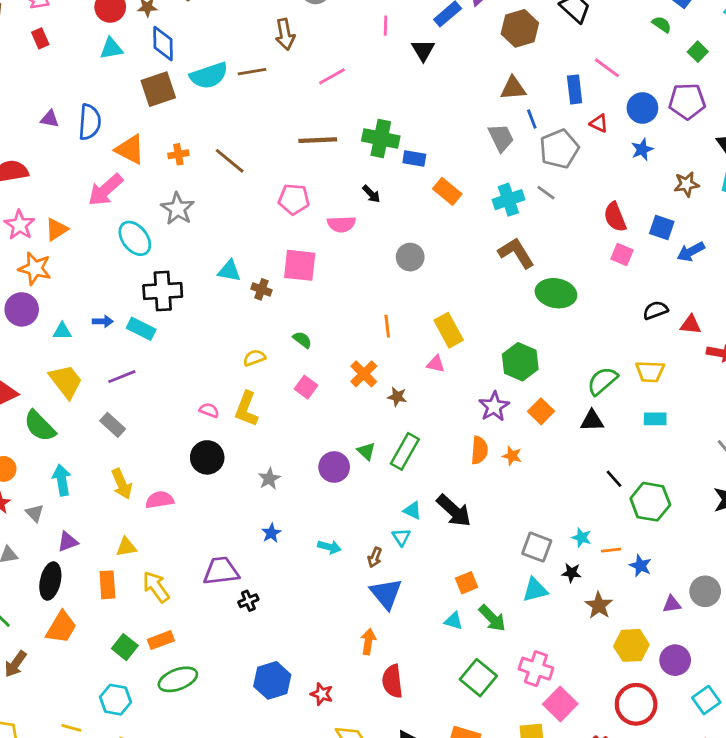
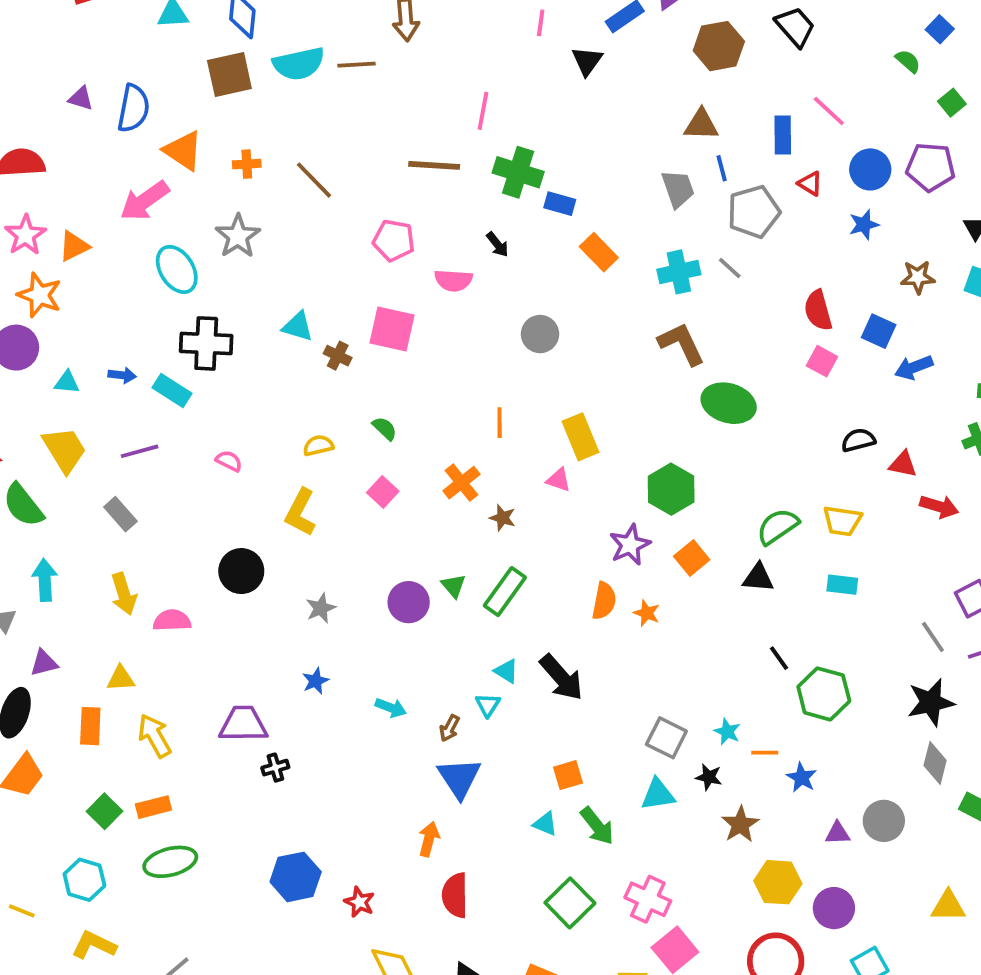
pink line: (332, 76) -> (483, 111), moved, turned -56
pink semicircle: (209, 410) -> (229, 461), moved

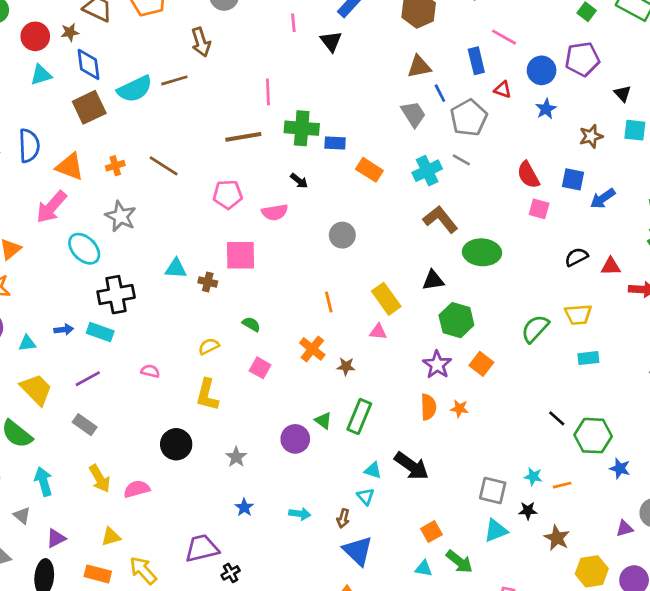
black triangle: (758, 578) -> (433, 280), moved
orange rectangle: (90, 726) -> (98, 574), turned -65
blue star: (801, 778) -> (620, 468), moved

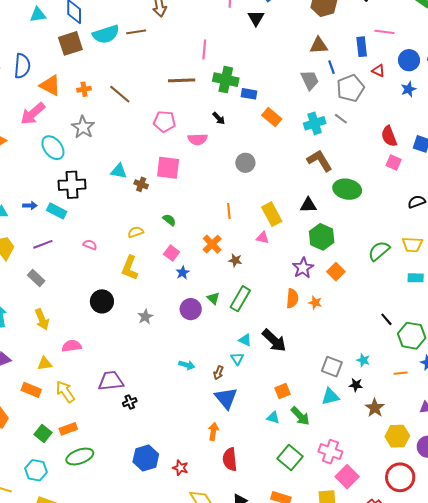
pink line: (504, 37) -> (384, 32), turned -30
orange line: (562, 485) -> (401, 373), moved
pink semicircle: (137, 489) -> (72, 346), moved
blue star: (244, 507) -> (183, 273), moved

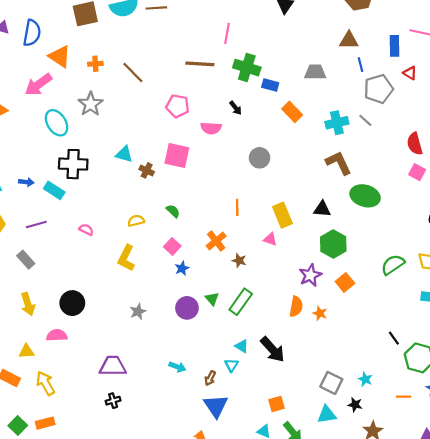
gray trapezoid: (310, 80) -> (315, 72), moved, turned -70
black circle: (102, 301) -> (72, 303), moved
purple trapezoid: (111, 381) -> (113, 366), moved

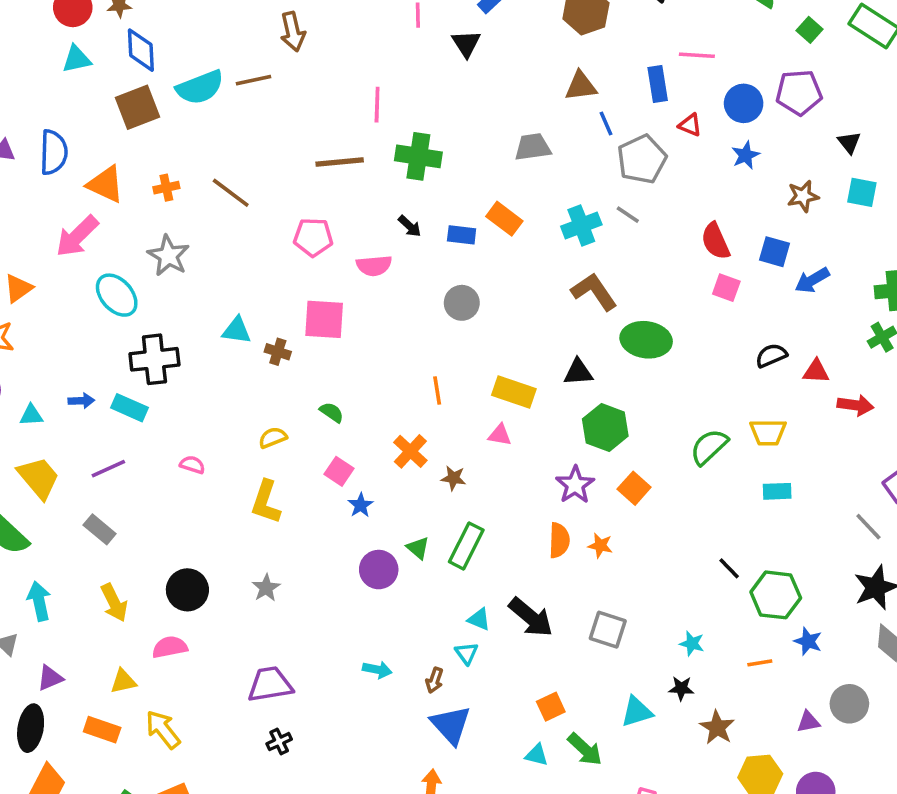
blue rectangle: (270, 85) -> (462, 235), moved
yellow rectangle: (282, 215) -> (514, 392), turned -40
gray star: (138, 312) -> (266, 588), moved
gray square: (331, 383) -> (608, 630), moved

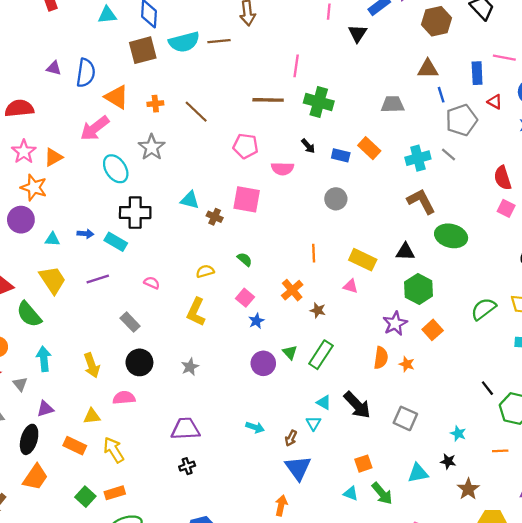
gray rectangle: (100, 529) -> (130, 322), moved

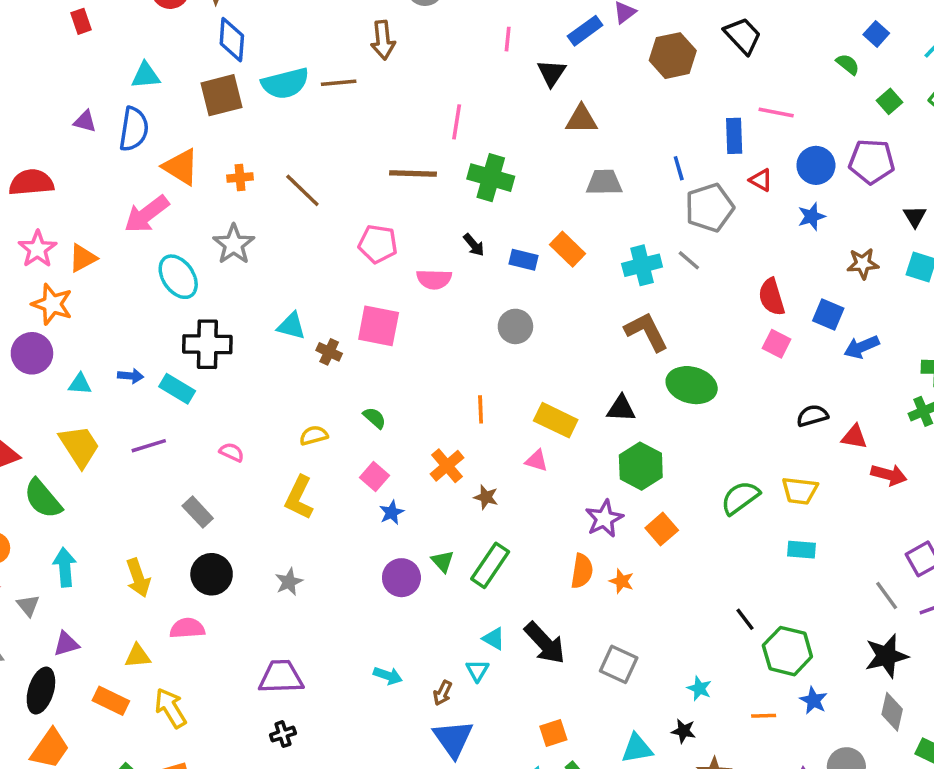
cyan triangle: (107, 15) -> (146, 75), moved
brown triangle: (428, 69) -> (581, 119), moved

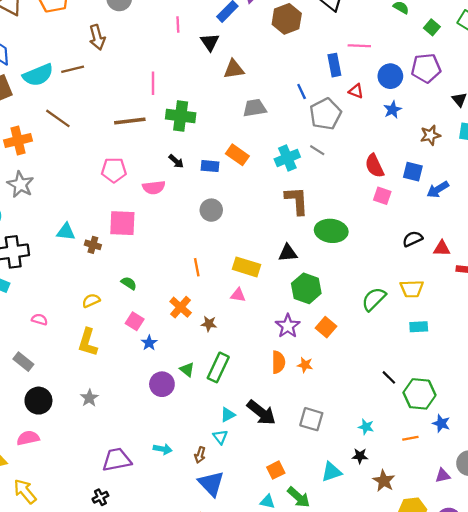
orange cross: (240, 177) -> (18, 140), size x1.6
brown line: (302, 190) -> (58, 118), moved
brown L-shape: (646, 332) -> (297, 201), turned 32
cyan triangle: (494, 639) -> (228, 415), turned -49
purple trapezoid: (281, 677) -> (117, 460), moved

